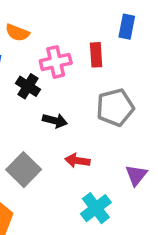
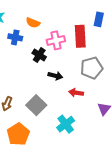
red rectangle: (96, 55) -> (80, 36), size x1.5
red arrow: (77, 161) -> (76, 93), moved
cyan cross: (96, 208) -> (66, 124), moved

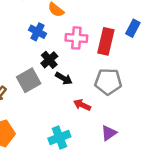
blue cross: (15, 37) -> (38, 32), moved
black cross: (39, 55) -> (49, 60), moved
gray square: (36, 105) -> (29, 80), moved

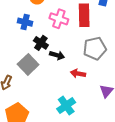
pink cross: (76, 38) -> (59, 19), turned 30

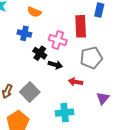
pink cross: (59, 19) -> (58, 40), moved
gray square: (28, 64) -> (30, 92), moved
cyan cross: (66, 106) -> (65, 113), turned 30

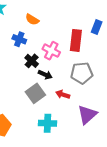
gray square: (30, 92) -> (35, 93), moved
purple triangle: (103, 98) -> (87, 115), size x1.5

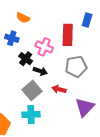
cyan cross: (47, 123) -> (31, 114), moved

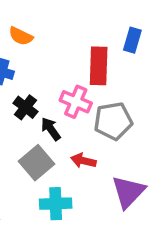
pink cross: (44, 47) -> (76, 102), moved
black arrow: (40, 71) -> (51, 129), turned -144
cyan cross: (31, 114) -> (56, 204), moved

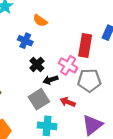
black arrow: (51, 129) -> (50, 80), turned -80

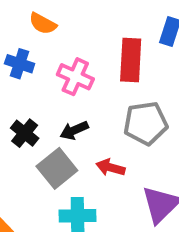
black cross: (37, 64) -> (25, 133), moved
pink cross: (68, 65) -> (75, 77), moved

